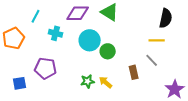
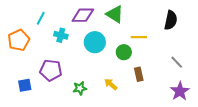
yellow line: (157, 40) -> (139, 37), moved
green circle: (108, 51) -> (124, 52), moved
gray line: (152, 60) -> (177, 62), moved
green star: (88, 81) -> (80, 88), moved

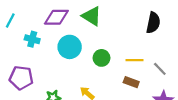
yellow line: (139, 37) -> (135, 60), moved
brown rectangle: (139, 74) -> (131, 82), moved, turned -56

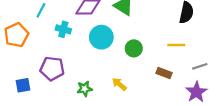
yellow line: (135, 60) -> (176, 45), moved
gray line: (160, 69) -> (200, 66), moved, turned -64

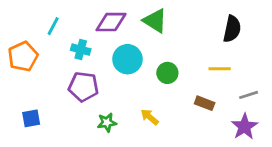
purple pentagon: (52, 69) -> (83, 87), moved

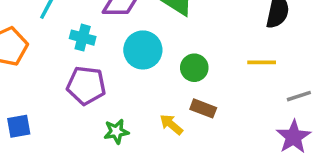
brown rectangle: (205, 103) -> (203, 108), moved

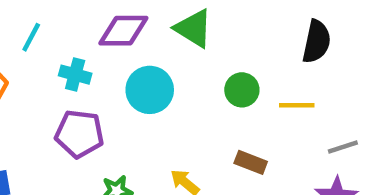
green circle: (194, 68) -> (242, 90), moved
brown rectangle: (203, 108) -> (251, 162), moved

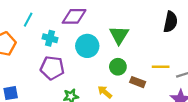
green triangle: (194, 28) -> (119, 35), moved, turned 30
green circle: (242, 90) -> (118, 67), moved
yellow line: (297, 105) -> (161, 67), moved

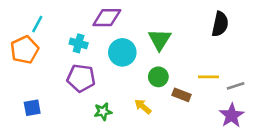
cyan line: (28, 20) -> (37, 24), moved

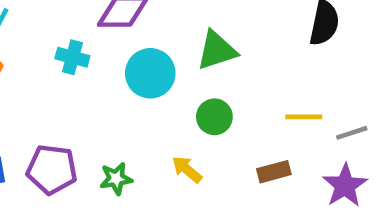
green triangle: (160, 40) -> (217, 50), turned 40
purple pentagon: (81, 78) -> (52, 169), moved
brown rectangle: (181, 95) -> (274, 172), moved, turned -36

